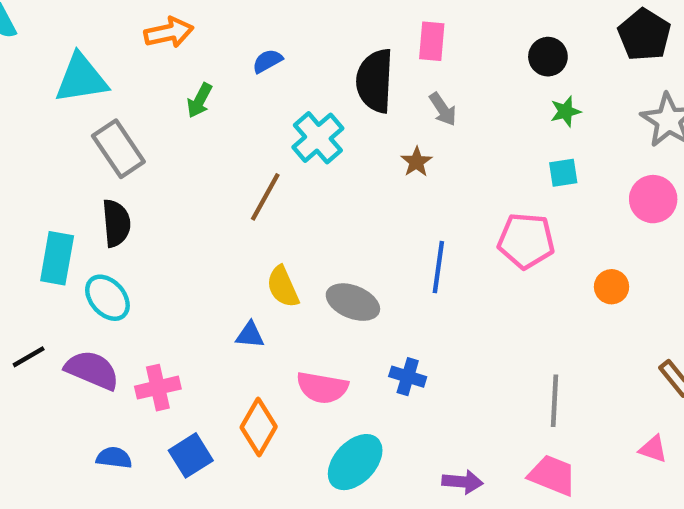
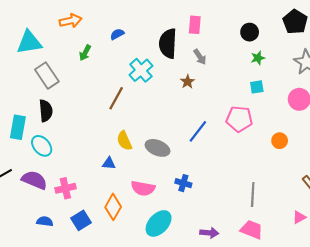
blue line: (438, 267) -> (198, 131), turned 30
pink triangle: (653, 449) -> (299, 217), turned -48

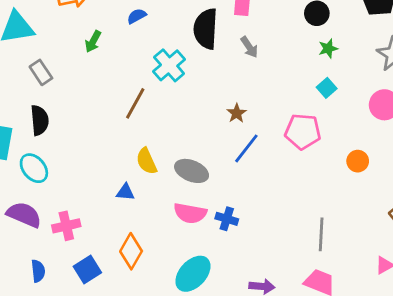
gray rectangle: (47, 76) -> (41, 72), size x0.7
brown star: (188, 82) -> (237, 113), moved
cyan square: (257, 87) -> (327, 88), turned -32
pink semicircle: (143, 188) -> (190, 213), moved
blue semicircle: (45, 221) -> (38, 271), turned 77

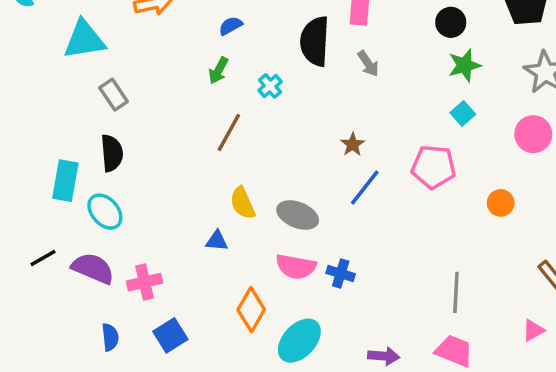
green arrow: (93, 41) -> (218, 70), moved
green star: (328, 48) -> (465, 65), size x1.4
cyan cross: (169, 65) -> (270, 86), size x0.6
orange diamond: (131, 251) -> (251, 310), moved

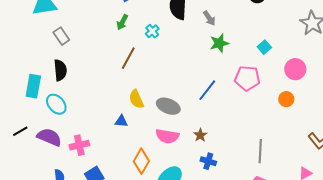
green star: (465, 65) -> (219, 43), moved
pink circle: (533, 134) -> (295, 69), moved
brown star: (353, 144) -> (200, 135), moved
blue cross: (341, 273) -> (208, 161), moved

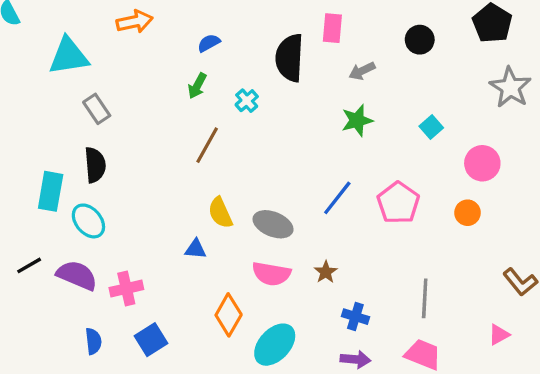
gray arrow: (209, 18) -> (362, 71), moved, turned 98
pink pentagon: (247, 78) -> (398, 203), moved, turned 30
blue cross: (208, 161) -> (355, 317), moved

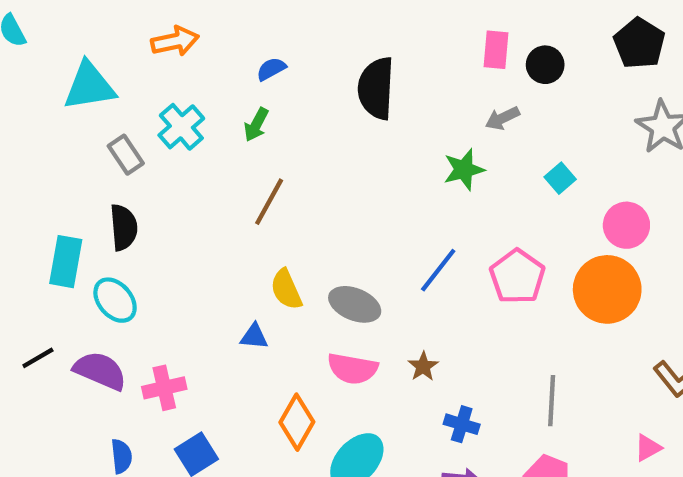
pink rectangle: (332, 28) -> (496, 50), moved
gray arrow: (362, 71) -> (502, 118), moved
cyan cross: (247, 101) -> (181, 127), moved, size x1.5
orange circle: (468, 213) -> (607, 289), size x2.0

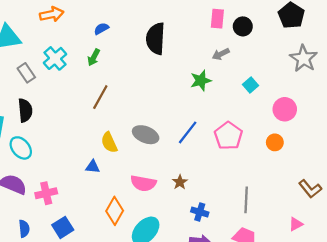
orange circle: (607, 289) -> (275, 142), size x0.5
gray ellipse: (355, 304) -> (146, 135), moved

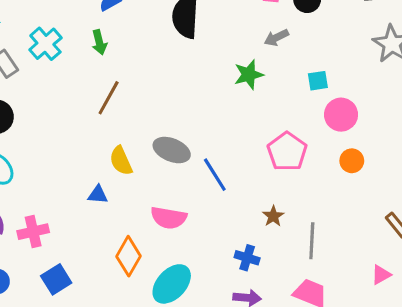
green arrow: (94, 57) -> (99, 42), turned -42
cyan square: (251, 85) -> (318, 81), turned 32
pink circle: (285, 109) -> (341, 115), moved
blue line: (188, 132) -> (215, 175), moved, turned -70
brown star: (180, 182) -> (273, 216), moved

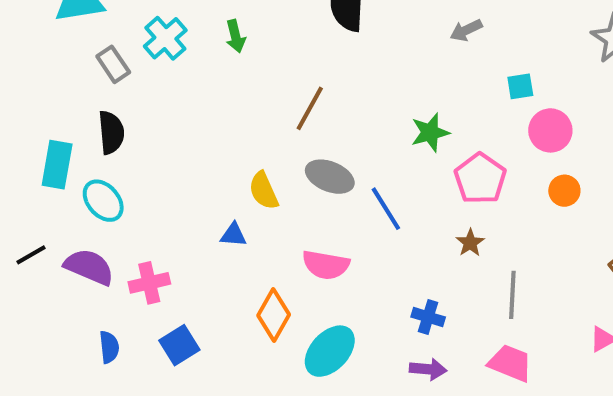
green star: (249, 75) -> (430, 132), moved
brown line: (109, 98) -> (310, 108), moved
brown star: (273, 216) -> (470, 243), moved

